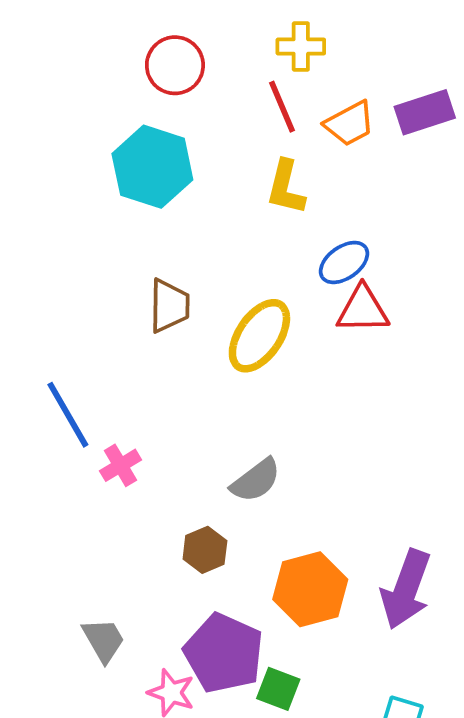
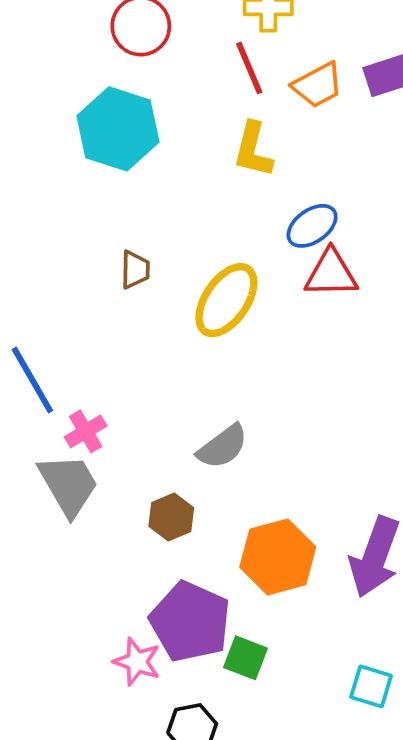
brown trapezoid: (169, 306) -> (135, 270), size x0.7
gray trapezoid: (104, 640) -> (68, 485), moved, size x1.4

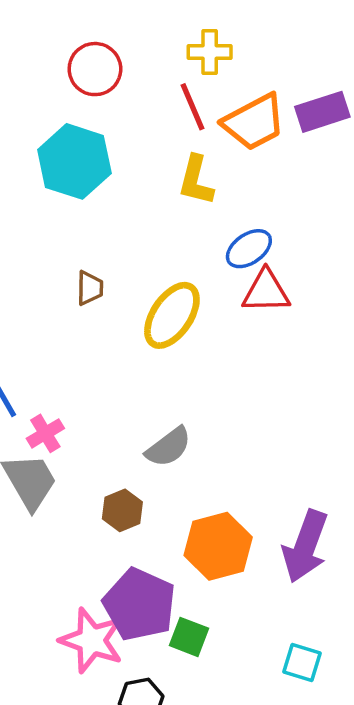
orange trapezoid: (318, 85) -> (254, 122), size x1.4
pink star: (137, 662) -> (92, 640), size x1.5

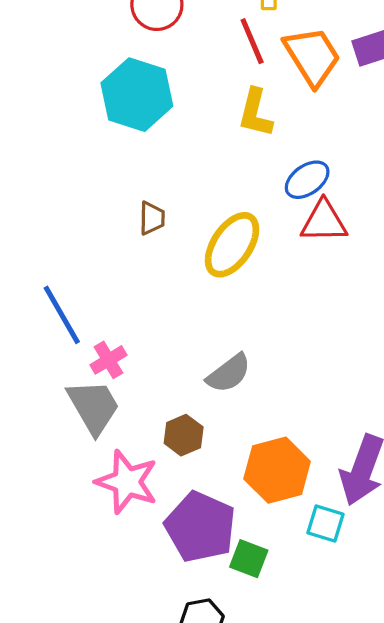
orange trapezoid: (254, 122) -> (312, 56), turned -94
pink star: (92, 640) -> (127, 482), moved
cyan square: (302, 663) -> (325, 524), moved

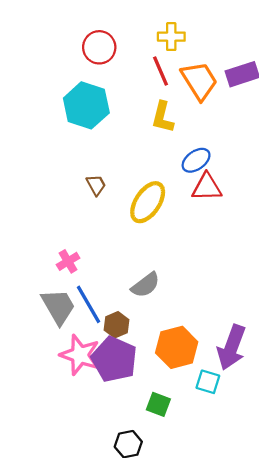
brown trapezoid: (152, 218) -> (96, 185), turned -30
blue line: (62, 315) -> (88, 304), moved
pink cross: (108, 360) -> (68, 261), moved
purple pentagon: (200, 527) -> (114, 359), moved

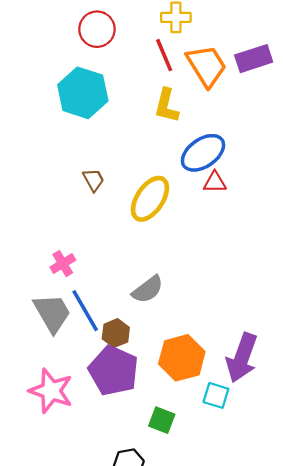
blue ellipse: (196, 160) -> (203, 153), size x1.4
red triangle: (207, 187) -> (215, 182), size x0.7
pink star: (80, 355) -> (51, 391), moved

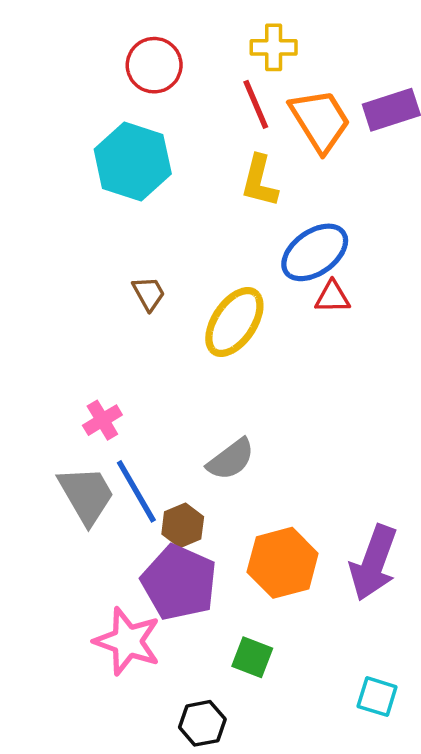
pink star: (51, 391) -> (127, 641), moved
cyan square: (216, 395) -> (377, 697), moved

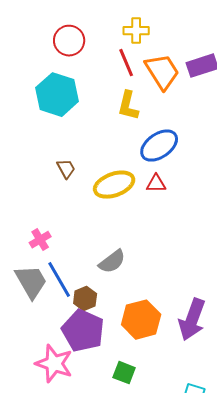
red triangle: (332, 297) -> (156, 184), moved
yellow ellipse: (234, 322) -> (114, 185), turned 36

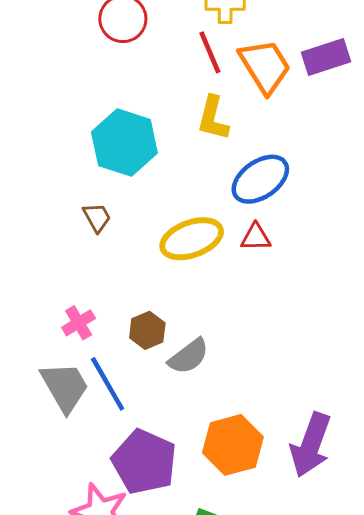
cyan hexagon: (57, 95) -> (124, 143), moved
brown trapezoid: (66, 169) -> (97, 217), moved
brown hexagon: (85, 299) -> (147, 330), moved

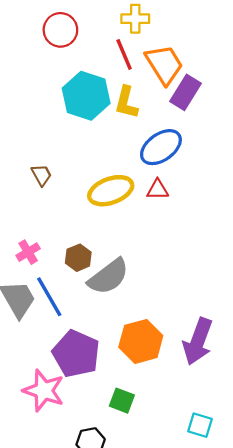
purple rectangle: (326, 57) -> (186, 92), moved, turned -40
cyan hexagon: (124, 143) -> (86, 96), moved
gray semicircle: (189, 356) -> (108, 277), size x1.4

